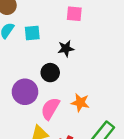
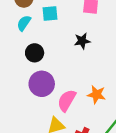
cyan square: (32, 33) -> (50, 14), moved
black circle: (50, 73) -> (35, 53), moved

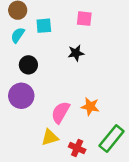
purple circle: (42, 84) -> (21, 96), moved

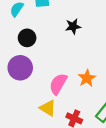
orange star: (90, 106) -> (87, 78), turned 30
yellow triangle: (50, 137) -> (48, 108), turned 48

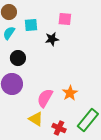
black star: (73, 26) -> (52, 39), moved

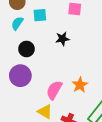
black star: (52, 39) -> (62, 39), moved

